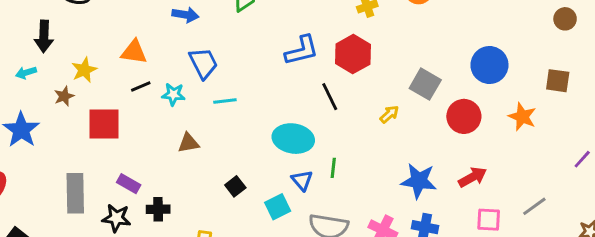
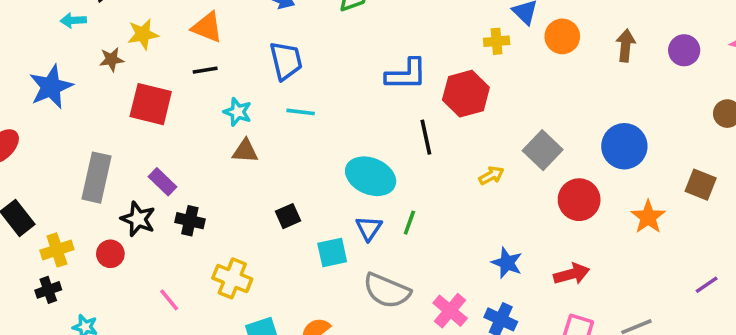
cyan star: (173, 94) -> (238, 112), moved
blue star: (419, 181) -> (507, 263), size x0.7

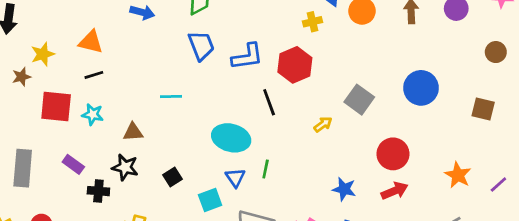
blue trapezoid: (286, 61) -> (201, 46), moved
cyan star: (238, 112) -> (93, 114), moved
red circle: (579, 200) -> (393, 154), moved
orange star: (648, 217) -> (458, 175), moved
black star: (138, 219) -> (125, 167), moved

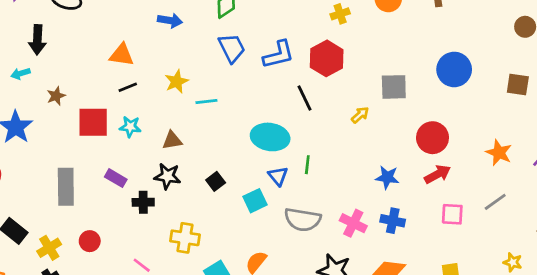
yellow star: (43, 54) -> (177, 81), moved
gray square: (359, 100) -> (394, 87), turned -32

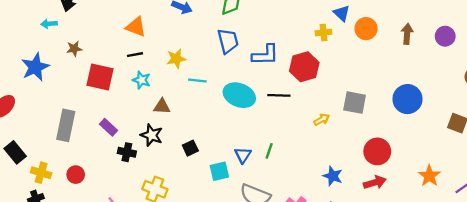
black line: (304, 98) -> (279, 95), turned -75
cyan star: (130, 127) -> (142, 80), moved
cyan ellipse: (270, 137) -> (239, 95), moved
yellow cross: (49, 248) -> (41, 173), turned 36

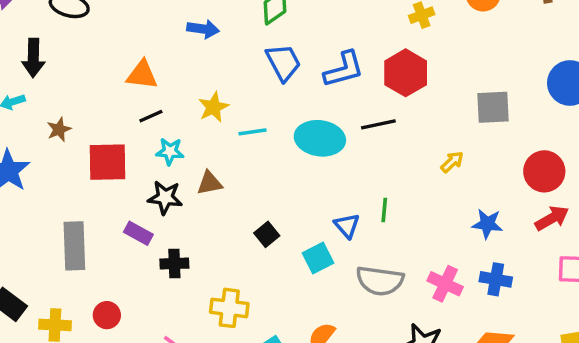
yellow arrow: (322, 120) -> (452, 162), moved
black star: (152, 135) -> (165, 198), moved

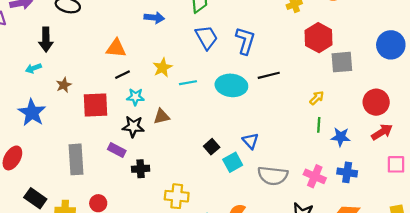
blue L-shape: (344, 69) -> (245, 41), turned -56
red hexagon: (406, 73) -> (319, 38), moved
green line: (384, 210) -> (319, 125), moved
black square: (267, 234) -> (212, 147), moved

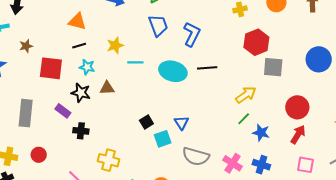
yellow arrow: (317, 98) -> (246, 95), size x1.5
green line: (319, 125) -> (244, 119), turned 32
red arrow: (382, 132) -> (298, 134), turned -36

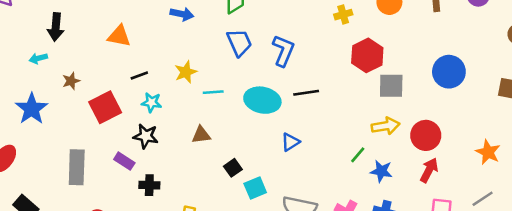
orange triangle: (77, 21) -> (119, 36), moved
red square: (51, 68) -> (105, 107), turned -30
brown triangle: (107, 88) -> (201, 135), moved
yellow arrow: (246, 95) -> (386, 126), moved, turned 30
blue triangle: (181, 123) -> (290, 142), moved, turned 35

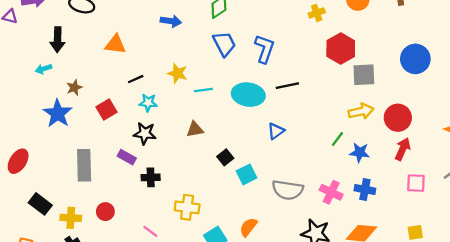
yellow star: (186, 72) -> (177, 73), turned -30
red square: (105, 107) -> (107, 110), size x0.7
blue star: (32, 109) -> (58, 113), moved

